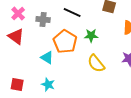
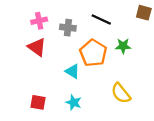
pink cross: (18, 14) -> (39, 21), turned 32
yellow semicircle: (96, 64) -> (121, 93), moved

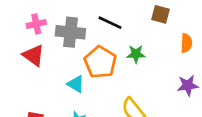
gray cross: (68, 28) -> (70, 32), size x1.5

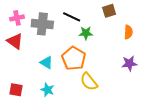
brown square: (160, 14) -> (109, 11), turned -32
green star: (136, 54) -> (86, 33), moved
orange pentagon: (100, 62) -> (74, 58), moved

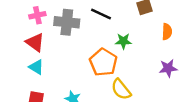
green star: (86, 33) -> (123, 41), moved
cyan triangle: (46, 62) -> (36, 67), moved

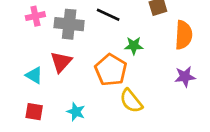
orange semicircle: (167, 32) -> (184, 35), size x1.5
red triangle: (35, 42) -> (61, 62), moved, turned 36

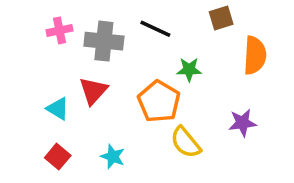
purple star: (185, 77) -> (242, 123), moved
red square: (34, 112) -> (58, 157), turned 30

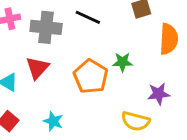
green star: (189, 70) -> (122, 62), moved
yellow semicircle: (186, 142) -> (135, 121), moved, turned -36

